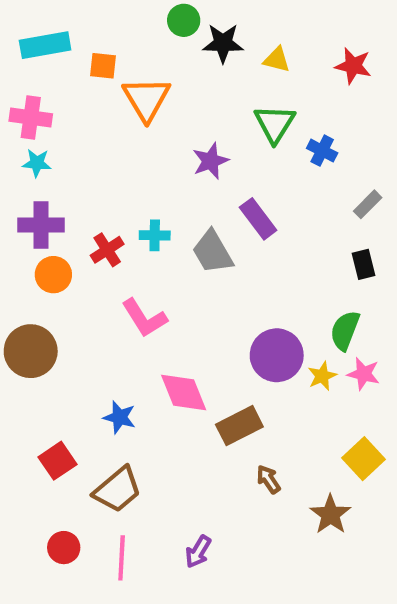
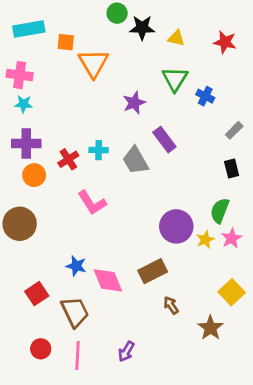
pink star: (364, 374) -> (232, 238), turned 30
pink diamond: (184, 392) -> (108, 280), moved
brown trapezoid: (117, 490) -> (75, 312), turned -76

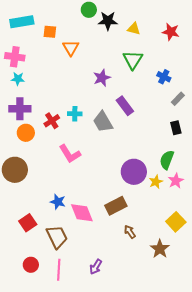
orange triangle: (93, 63) -> (71, 48), size x0.7
blue cross: (205, 96) -> (164, 77), moved

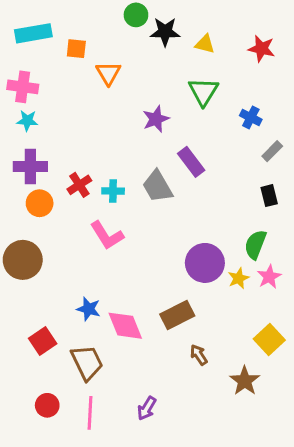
cyan cross: (75, 114) -> (113, 191), moved

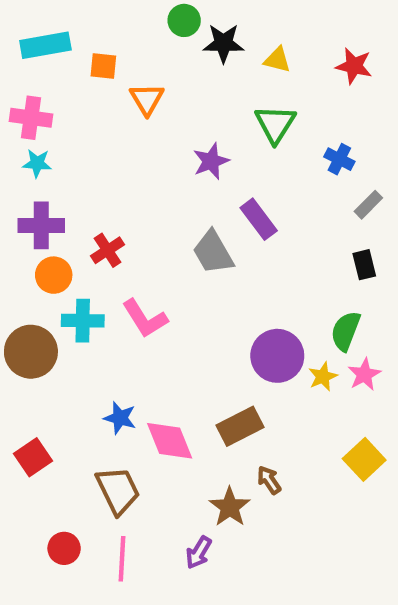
cyan cross: (113, 191) -> (83, 321), moved, size x1.4
red square: (43, 341) -> (33, 457), moved
brown star: (245, 381) -> (230, 507), moved

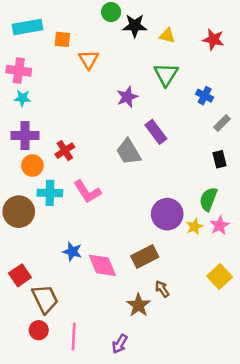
brown trapezoid: (118, 490) -> (45, 299), moved
purple arrow: (199, 553) -> (120, 344), moved

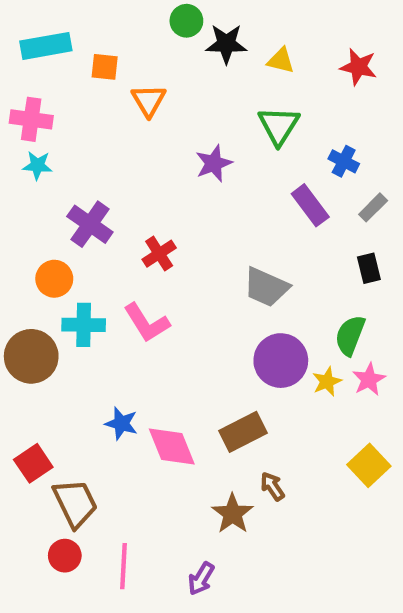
purple rectangle: (156, 132) -> (310, 205), moved
purple cross: (25, 136) -> (90, 224), moved, turned 35
red cross: (65, 151) -> (159, 254), moved
gray trapezoid: (128, 152) -> (266, 287), moved, turned -36

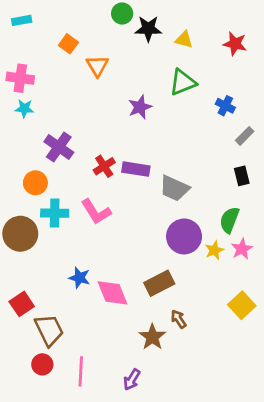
cyan rectangle: (46, 46) -> (22, 20), moved, size x0.6
orange square: (105, 67) -> (68, 44), turned 30
green triangle: (279, 126) -> (183, 82), turned 36
purple rectangle: (310, 205) -> (136, 169), moved, turned -44

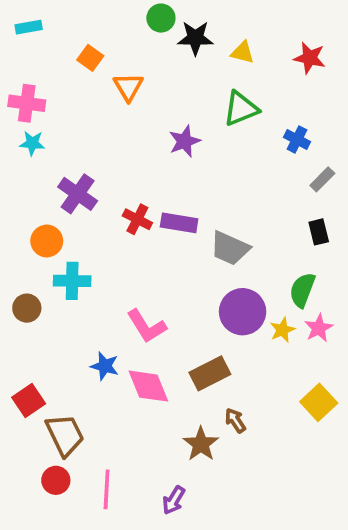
red cross: (104, 166) -> (137, 219), turned -30
pink L-shape: (96, 212) -> (146, 326), moved
brown circle: (20, 234) -> (27, 308), size x0.6

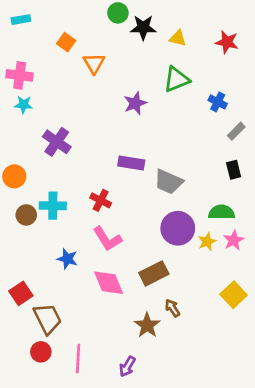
red cross: (137, 219) -> (101, 200), moved
orange circle: (47, 241) -> (14, 176), moved
green semicircle: (302, 290) -> (222, 212), turned 70
brown circle: (27, 308) -> (26, 215), moved
blue star: (105, 366) -> (67, 259), moved

